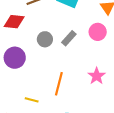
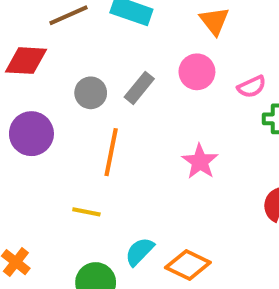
orange line: (59, 84) -> (111, 152), moved
yellow line: (32, 100) -> (86, 212), moved

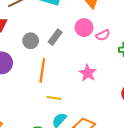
pink semicircle: (252, 87) -> (103, 35), moved
yellow line: (86, 212) -> (54, 98), moved

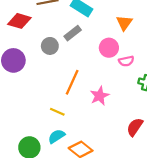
gray rectangle: (55, 37) -> (73, 33), moved
orange line: (42, 70) -> (72, 82), moved

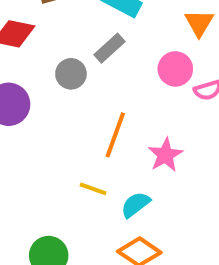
cyan semicircle: (56, 136) -> (136, 205), moved

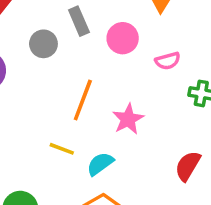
gray rectangle: (110, 48) -> (79, 21), turned -72
pink circle: (175, 69) -> (123, 38), moved

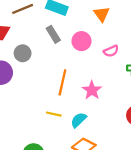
gray circle: (43, 44) -> (23, 53), moved

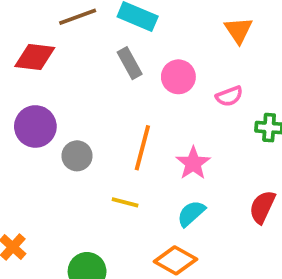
orange triangle: (102, 14) -> (238, 30), moved
gray circle: (23, 53) -> (77, 156), moved
cyan semicircle: (79, 120) -> (191, 213), moved

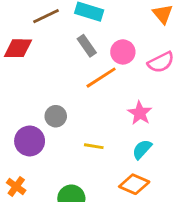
pink semicircle: (229, 96) -> (161, 62), size x1.4
purple circle: (35, 126) -> (30, 141), moved
orange line: (142, 148) -> (101, 78), moved, turned 48

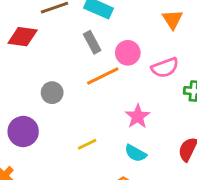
gray circle: (56, 116) -> (52, 93), moved
yellow line: (94, 146) -> (87, 144), turned -42
cyan semicircle: (142, 149) -> (136, 153), turned -110

